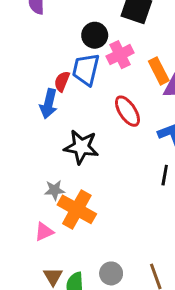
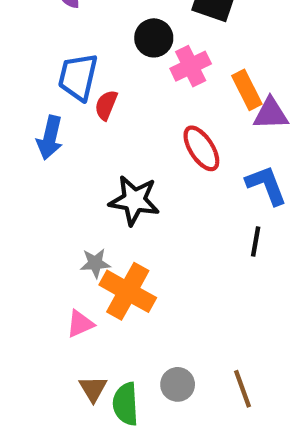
blue trapezoid: (86, 69) -> (78, 77), moved
blue arrow: (49, 104) -> (50, 138), moved

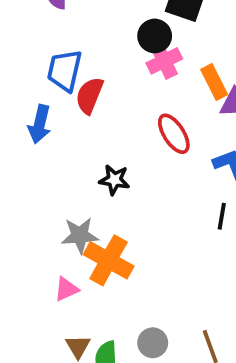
black circle: (154, 38) -> (155, 36), moved
red semicircle: (106, 105) -> (89, 95), size x1.4
black star: (134, 200) -> (114, 180), size x0.7
gray star: (95, 263) -> (80, 235), size x1.4

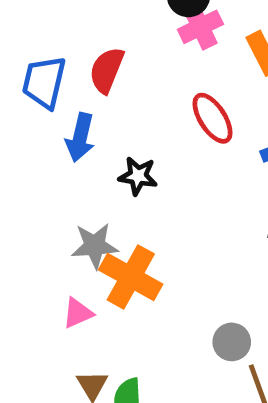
blue trapezoid: (65, 70) -> (44, 82), moved
blue arrow: (40, 124) -> (80, 137), moved
gray circle: (153, 343) -> (232, 342), moved

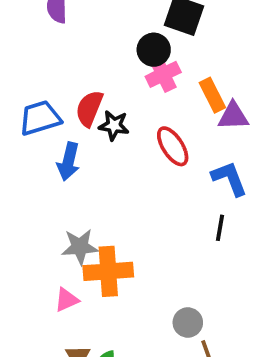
blue trapezoid: (44, 82) -> (40, 118), turned 60
black star: (138, 176) -> (114, 125), moved
orange cross: (131, 277) -> (108, 271), turned -33

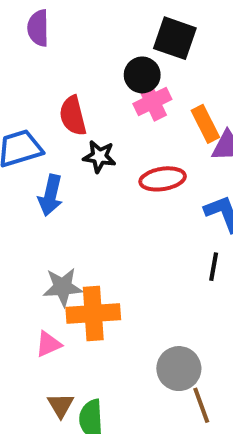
red semicircle: (89, 108) -> (73, 116), moved, turned -36
red ellipse: (173, 146) -> (163, 179), turned -66
gray circle: (188, 323) -> (179, 369), size x1.4

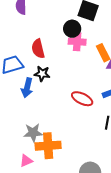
pink cross: (152, 101) -> (77, 42), turned 30
black star: (99, 156) -> (42, 74), moved
red ellipse: (163, 179) -> (82, 99), moved, turned 35

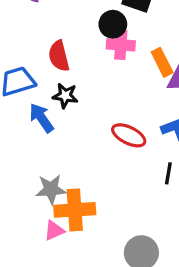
blue arrow: (27, 88) -> (41, 118), turned 132
pink triangle: (26, 161) -> (54, 231), moved

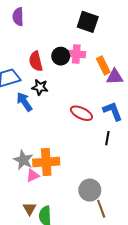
black circle: (113, 24) -> (61, 56), moved
gray star: (51, 189) -> (23, 160), moved, turned 30

